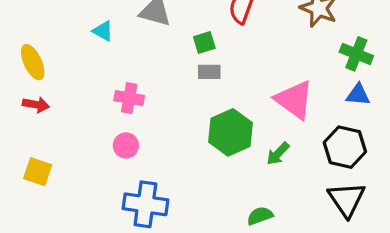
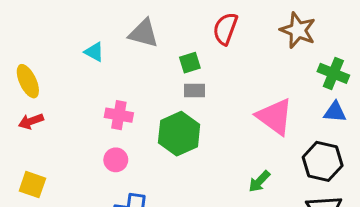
red arrow: (36, 105) -> (31, 121), turned 150
green hexagon: (230, 132) -> (179, 134), moved
green arrow: (278, 154) -> (259, 181), moved

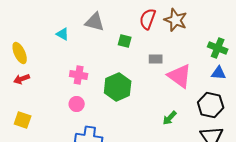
brown star: (298, 30) -> (176, 20), moved
green square: (190, 63) -> (125, 41), turned 32
gray rectangle: (194, 90) -> (156, 59), moved

